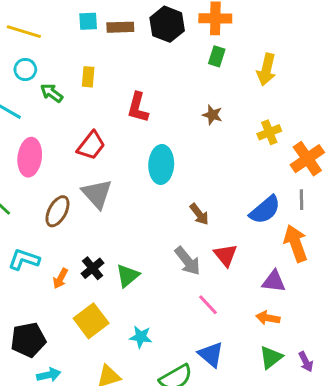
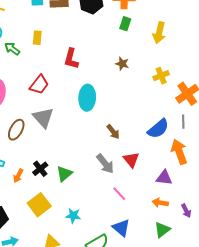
purple arrow: (306, 362) -> (186, 211), moved

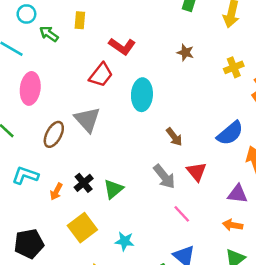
red L-shape: (71, 59) -> (122, 46), turned -70
red trapezoid: (39, 85) -> (101, 75), moved

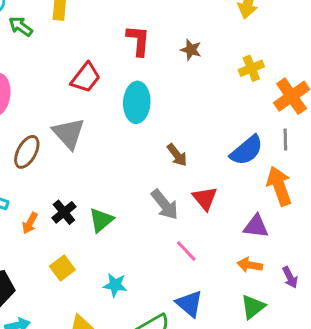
red L-shape: (122, 46) -> (138, 40), moved, turned -120
yellow square: (82, 228) -> (62, 268), size x0.7

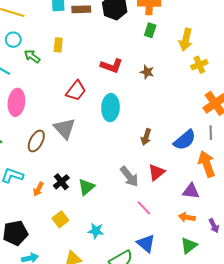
red L-shape: (138, 40) -> (112, 66), turned 105
yellow cross: (251, 68) -> (199, 65), moved
brown arrow: (177, 155) -> (146, 137), moved, turned 56
red triangle: (205, 198) -> (156, 172), turned 30

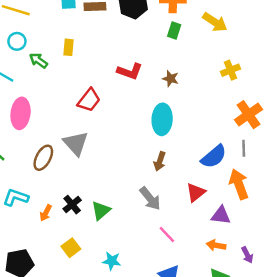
yellow arrow: (186, 40) -> (215, 22), moved, turned -70
cyan ellipse: (110, 108) -> (162, 119), moved
brown arrow: (146, 137) -> (160, 161), moved
red triangle: (156, 172) -> (196, 193), moved

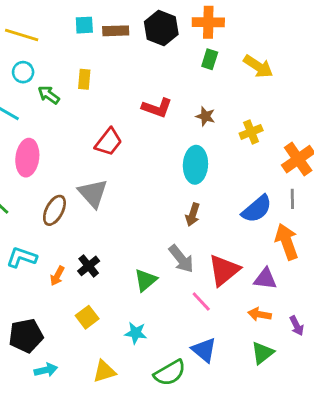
yellow arrow: (215, 22) -> (258, 66), moved
yellow cross: (230, 70) -> (251, 132), moved
red triangle: (196, 193) -> (224, 270), moved, size x1.4
green triangle: (101, 211) -> (146, 280), moved

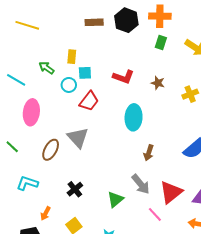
cyan square: (84, 25) -> (85, 73), moved
cyan circle: (23, 72) -> (69, 85), moved
cyan ellipse: (195, 165) -> (134, 117), moved
orange arrow: (57, 276) -> (46, 213), moved

